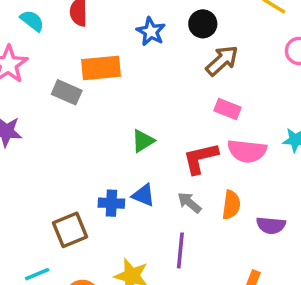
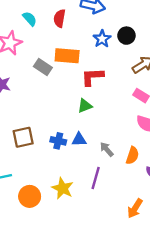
black circle: (203, 24) -> (126, 36), moved
red L-shape: (200, 158) -> (92, 77), moved
blue triangle: (143, 195) -> (79, 140), turned -35
brown square: (70, 230) -> (23, 137), moved

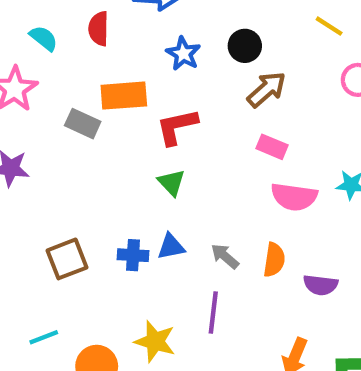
black circle: (126, 36) -> (245, 46), moved
green triangle: (85, 106) -> (172, 182), turned -42

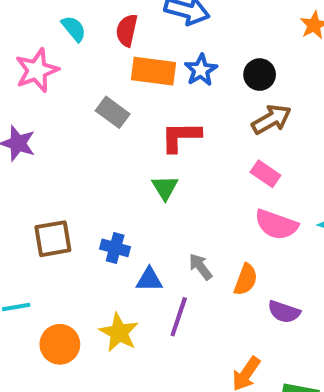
orange rectangle: (124, 96) -> (153, 71), moved
gray rectangle: (83, 124) -> (113, 112), moved
blue triangle: (171, 247) -> (149, 280), moved

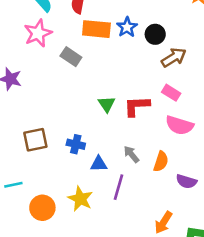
pink star: (37, 70) -> (38, 33), moved
black circle: (260, 75) -> (155, 34), moved
red L-shape: (181, 137) -> (137, 106), moved

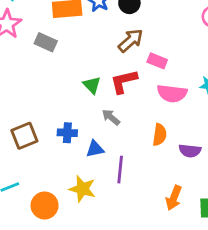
brown arrow: (174, 57) -> (131, 40), moved
gray arrow: (131, 154) -> (111, 117), moved

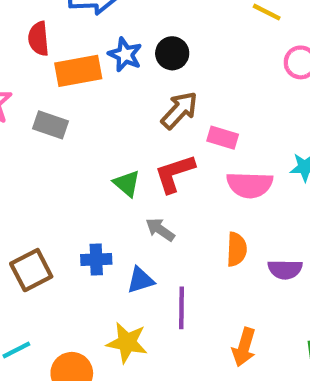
orange arrow: (174, 198) -> (244, 347), moved

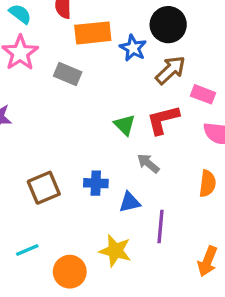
black circle: (172, 53) -> (168, 25), size x1.4
blue star: (125, 55) -> (133, 48), moved

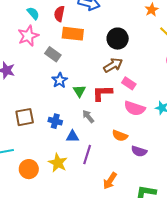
blue star: (133, 48) -> (60, 80), moved
orange semicircle: (207, 184) -> (120, 136), turned 91

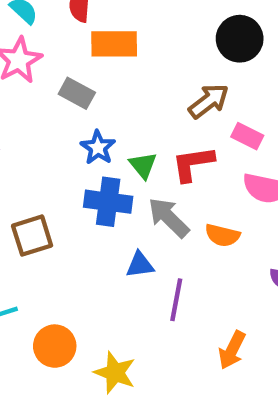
black circle: (118, 39) -> (240, 39), moved
gray arrow: (88, 116) -> (169, 217), size x1.5
blue cross: (55, 121) -> (108, 202), moved, size x1.5
orange semicircle: (120, 136) -> (222, 235), moved
yellow star: (58, 163) -> (115, 373), moved

